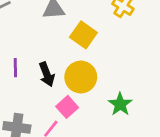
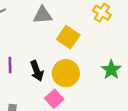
green star: (120, 104) -> (111, 70), moved

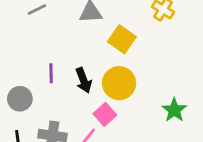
green star: (111, 70) -> (174, 110), moved

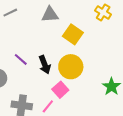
purple line: (51, 73) -> (21, 59), turned -48

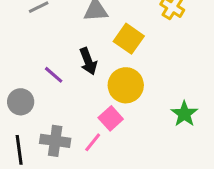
black arrow: (45, 65) -> (88, 61), moved

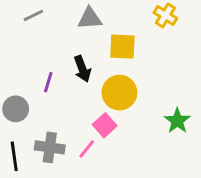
yellow square: (129, 39) -> (122, 47), turned -32
purple line: (54, 75) -> (48, 82), turned 66

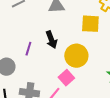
yellow square: (122, 47) -> (90, 24), moved

